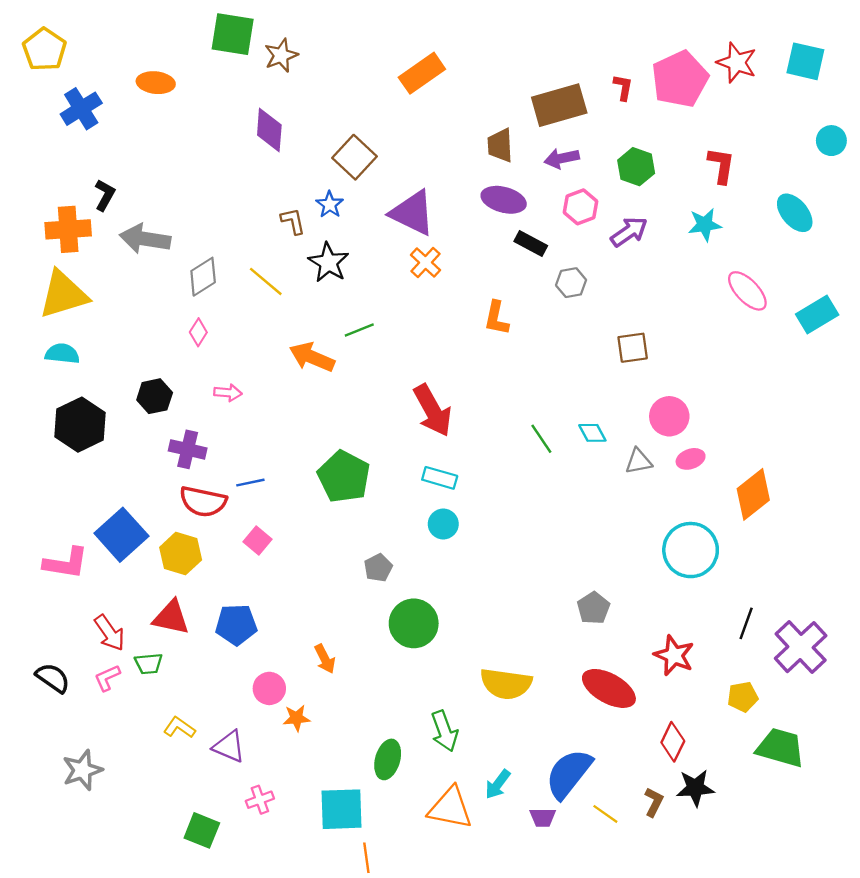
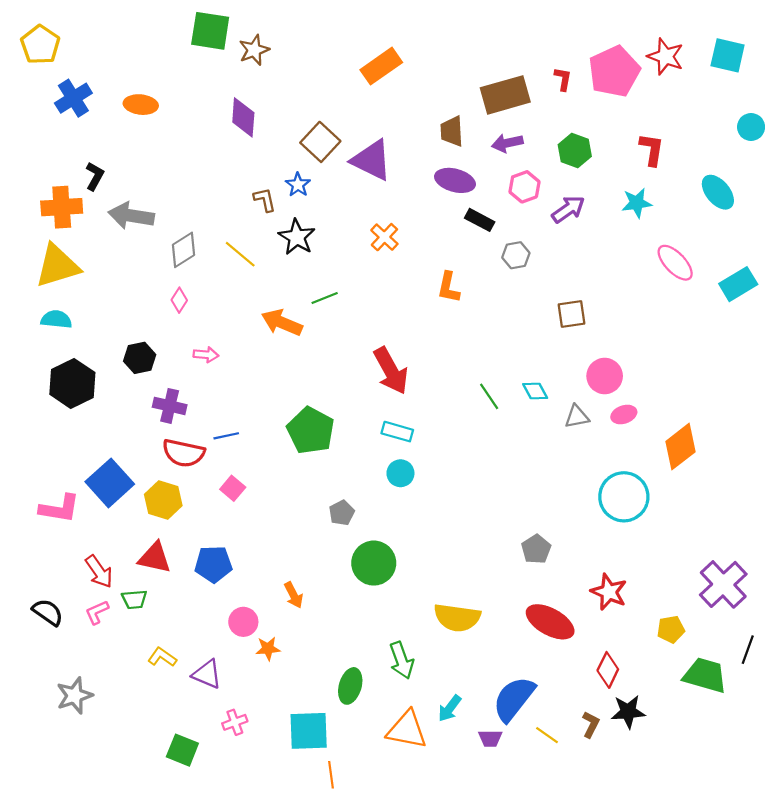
orange ellipse: (156, 83) -> (141, 105), moved
purple triangle: (412, 213) -> (372, 160), moved
black line: (746, 623) -> (748, 650), moved

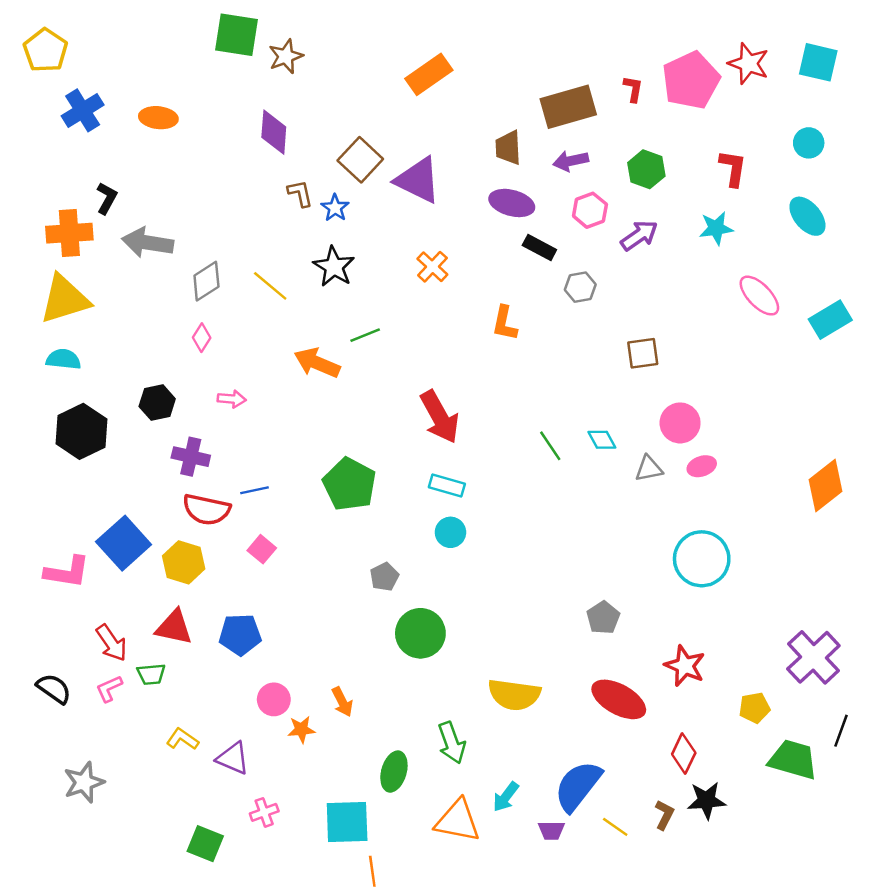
cyan circle: (751, 127) -> (809, 143), moved
brown L-shape: (265, 200) -> (300, 193), moved
orange diamond: (680, 447) -> (825, 485), moved
orange arrow: (294, 595) -> (342, 702), moved

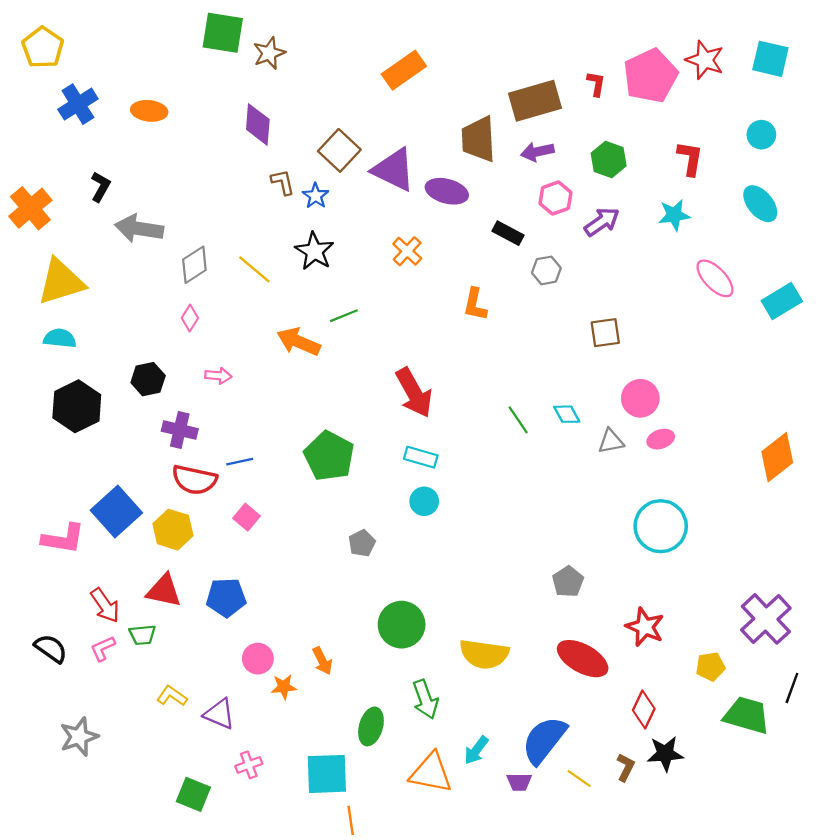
brown trapezoid: (508, 148) -> (478, 139), size x1.4
purple ellipse: (512, 203) -> (447, 191), moved
orange cross: (69, 233) -> (30, 208), moved, turned -36
green circle: (420, 633) -> (402, 625), moved

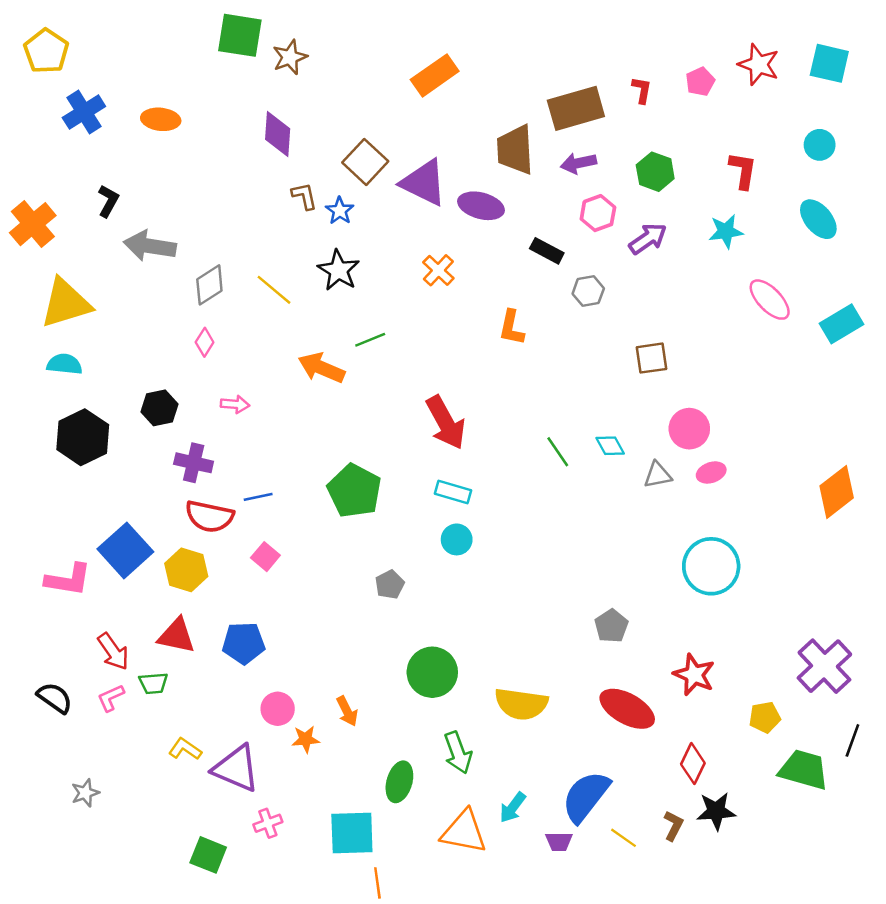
pink pentagon: (650, 76) -> (700, 82), size x0.5
purple triangle: (219, 714) -> (236, 768), size x1.4
gray star: (79, 737) -> (85, 793), size x0.7

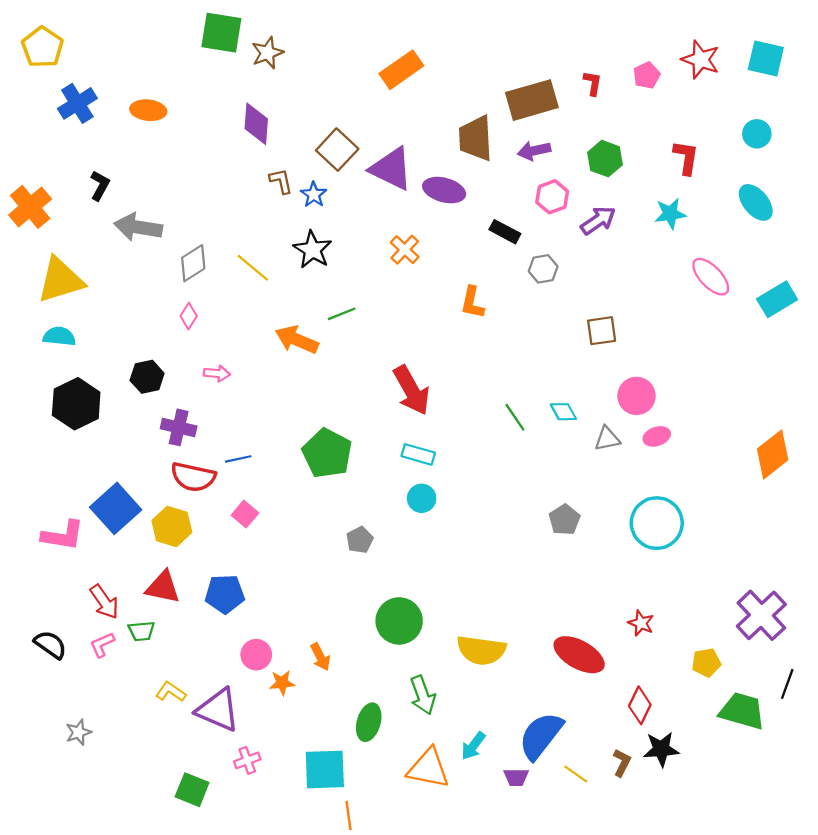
gray pentagon: (611, 626) -> (564, 520), moved
red star: (694, 675) -> (641, 623), size x0.7

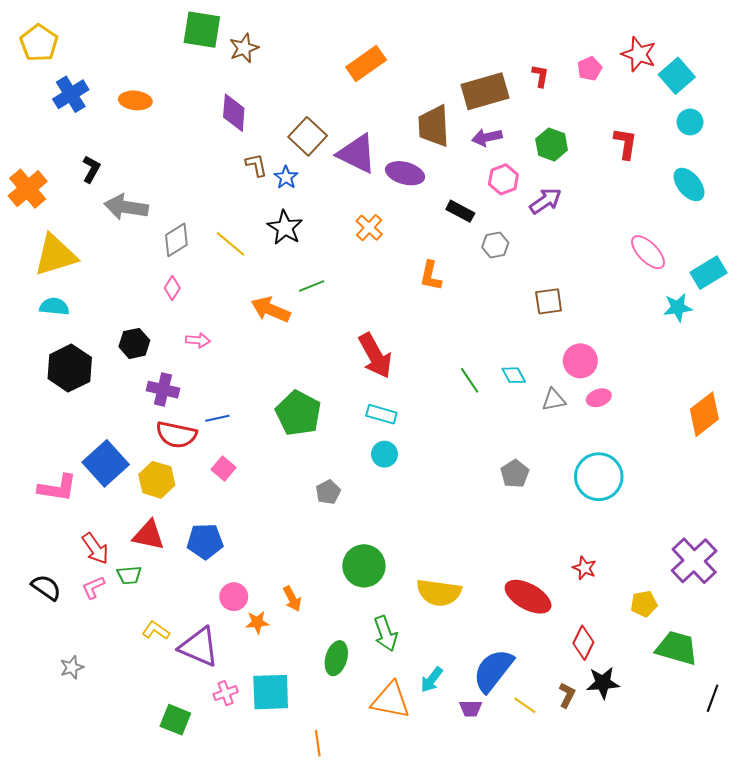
cyan square: (766, 58) -> (677, 76), moved, turned 36
cyan star: (670, 214) -> (678, 308), moved
black line: (787, 684) -> (713, 698), moved
cyan square: (325, 769) -> (271, 692), moved

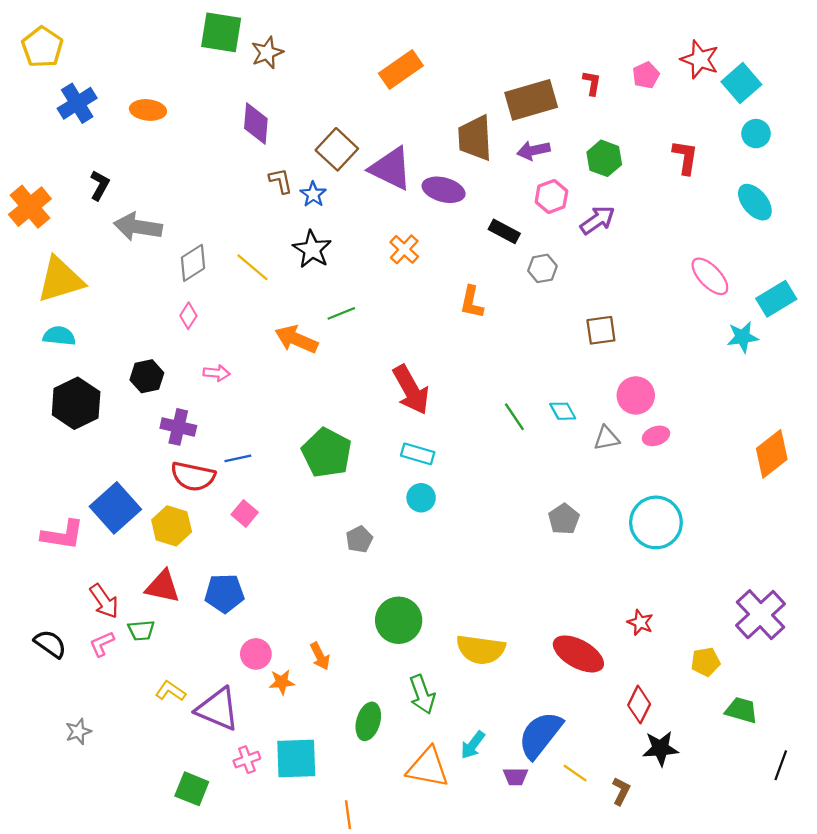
green trapezoid: (677, 648) -> (741, 710), size x0.7
brown L-shape: (567, 695) -> (621, 791), moved

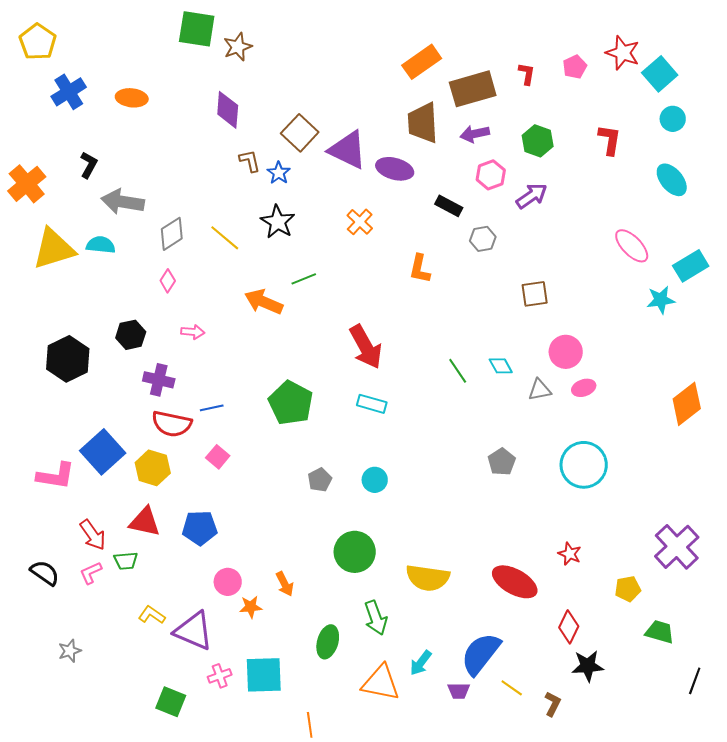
orange rectangle: (401, 70) -> (422, 62), moved
cyan semicircle: (59, 336) -> (101, 245), moved
cyan circle: (421, 498) -> (375, 480), moved

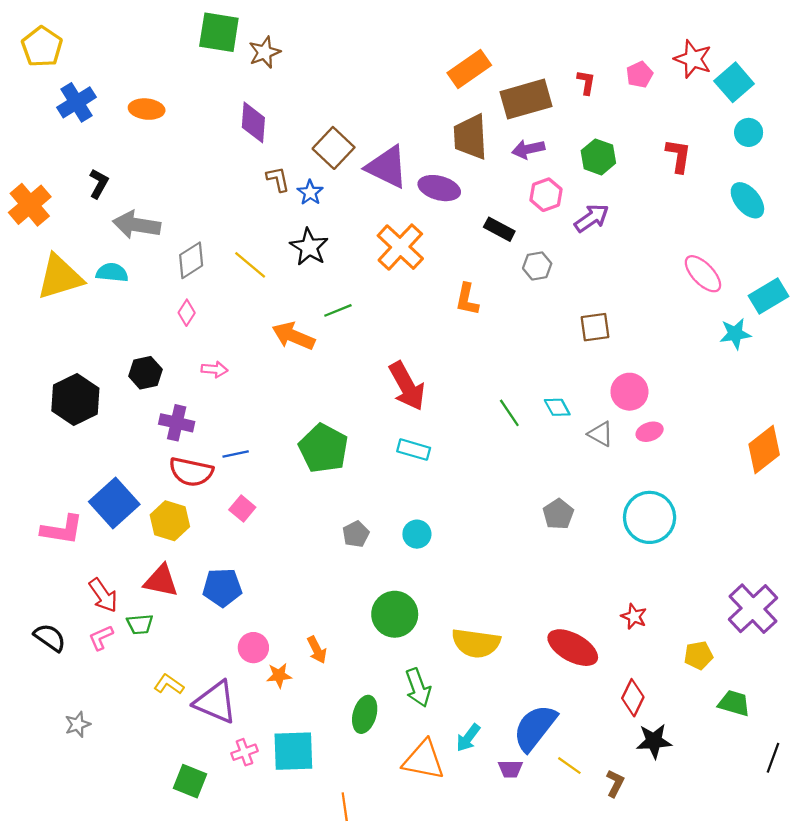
orange cross: (360, 222) -> (400, 247), size x1.6
gray triangle: (540, 390) -> (601, 434), turned 40

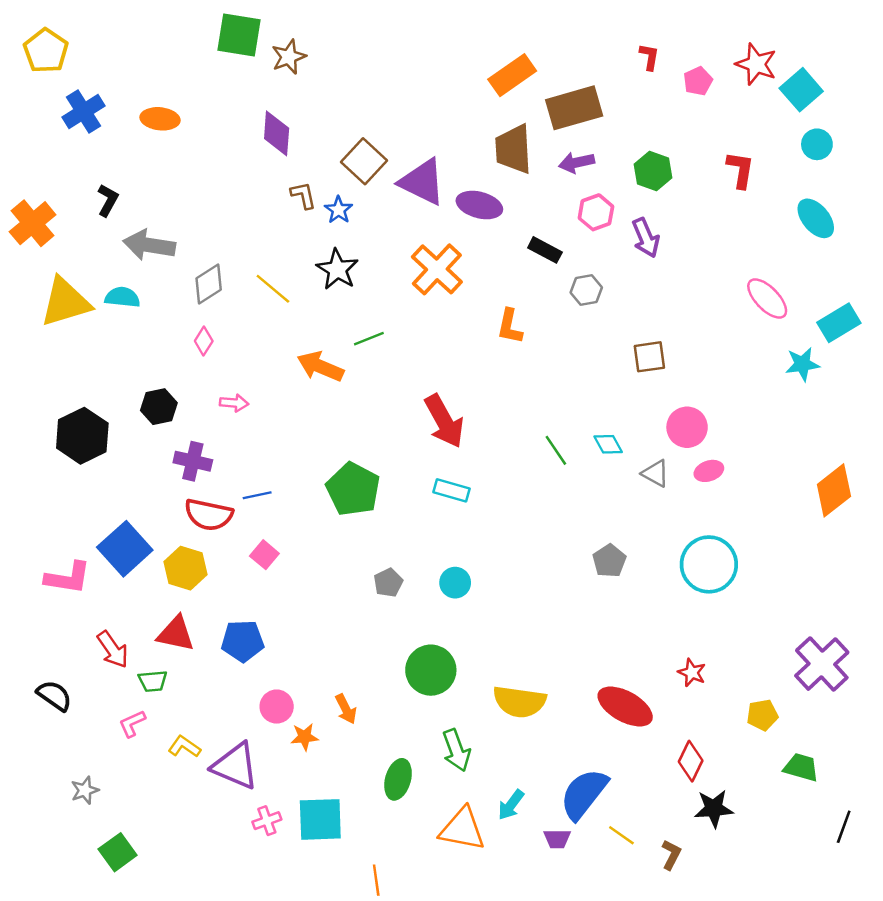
red L-shape: (586, 82) -> (649, 57), moved
purple arrow: (592, 218) -> (646, 238), turned 102
pink L-shape: (101, 638) -> (132, 724), moved
green square: (190, 781) -> (118, 852), moved, turned 32

